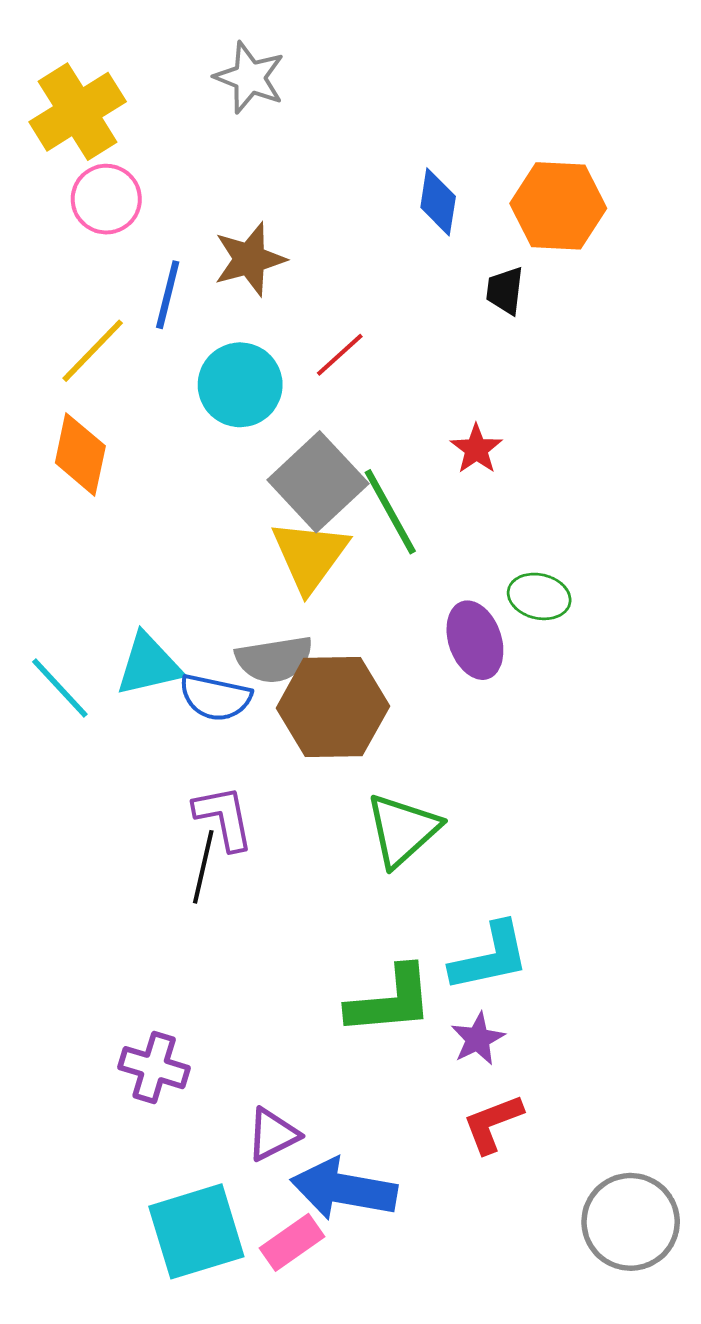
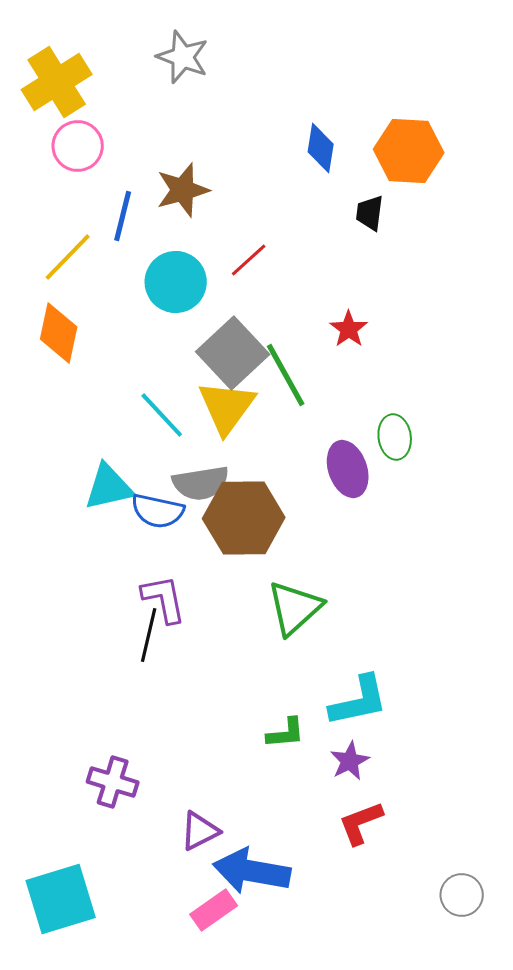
green ellipse: (539, 596) -> (395, 437), turned 69
cyan line: (60, 688) -> (162, 415), moved
green L-shape: (390, 1001) -> (286, 733), size x0.6
gray circle: (631, 1222) -> (462, 895), size x0.6
cyan square: (196, 1231) -> (61, 899), moved

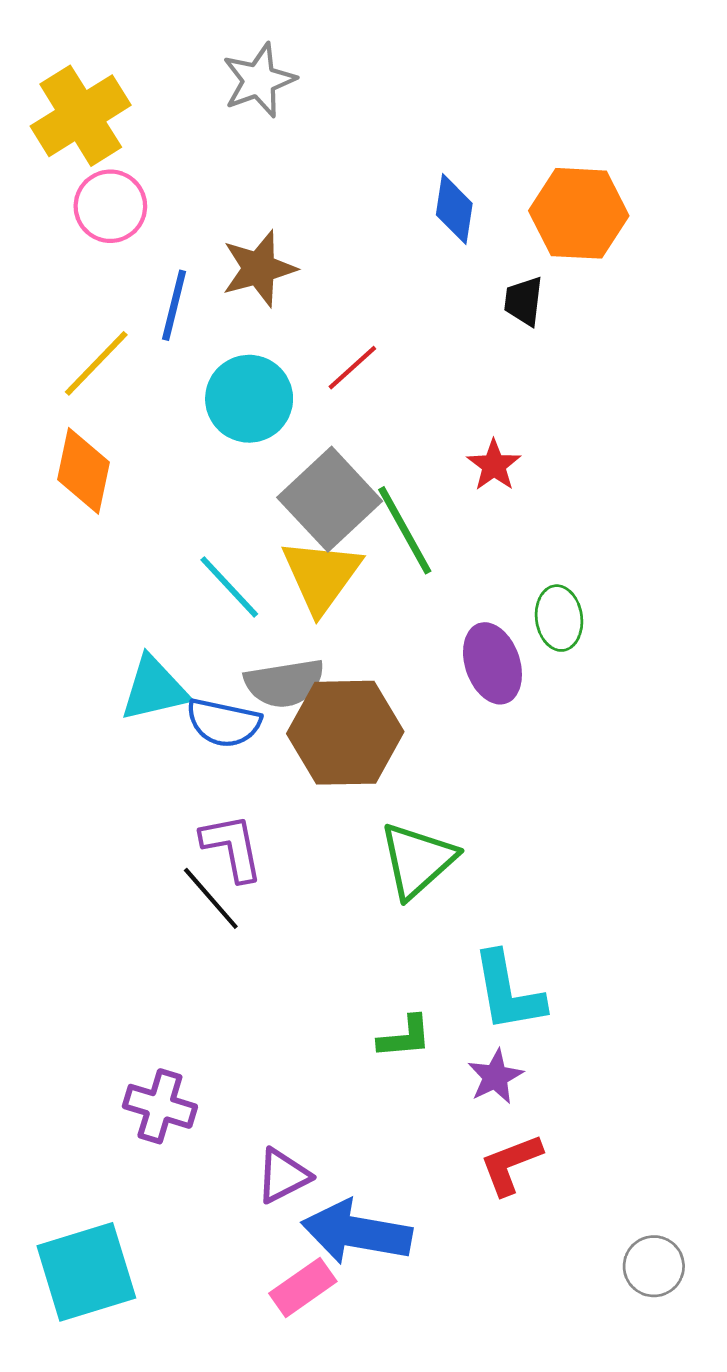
gray star: (183, 57) -> (259, 80), turned 30
black line: (149, 635) -> (211, 898), turned -54
cyan L-shape: (359, 701) -> (508, 992), turned 92

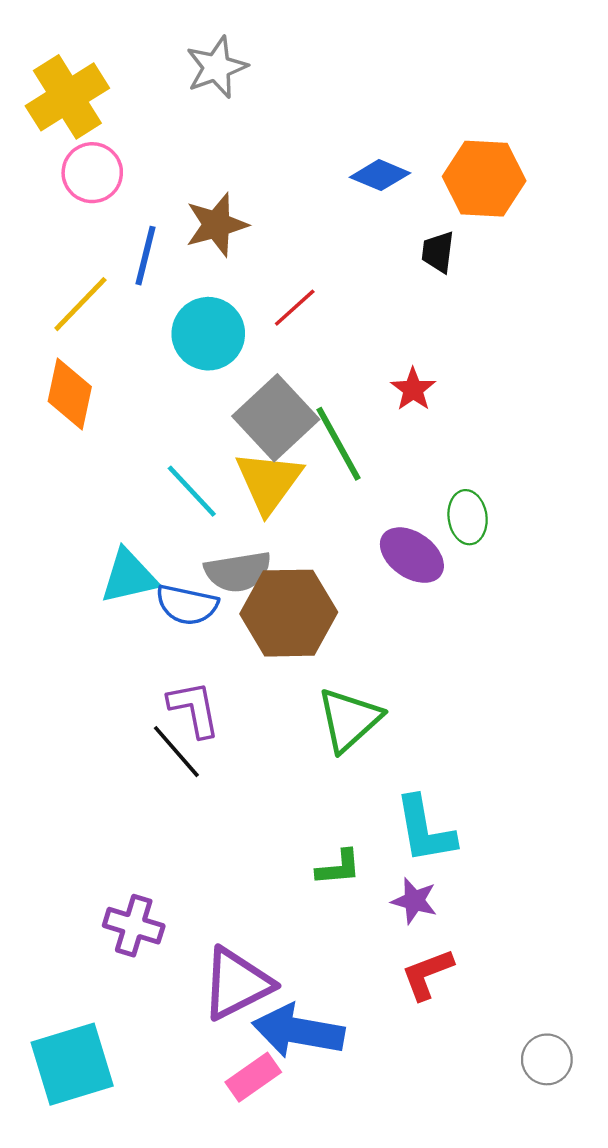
blue diamond: (454, 209) -> (380, 175), turned -76
purple ellipse: (492, 663) -> (412, 555), turned -36
purple star: (495, 1077) -> (414, 901), turned -30
purple triangle: (283, 1176) -> (237, 984), size x1.6

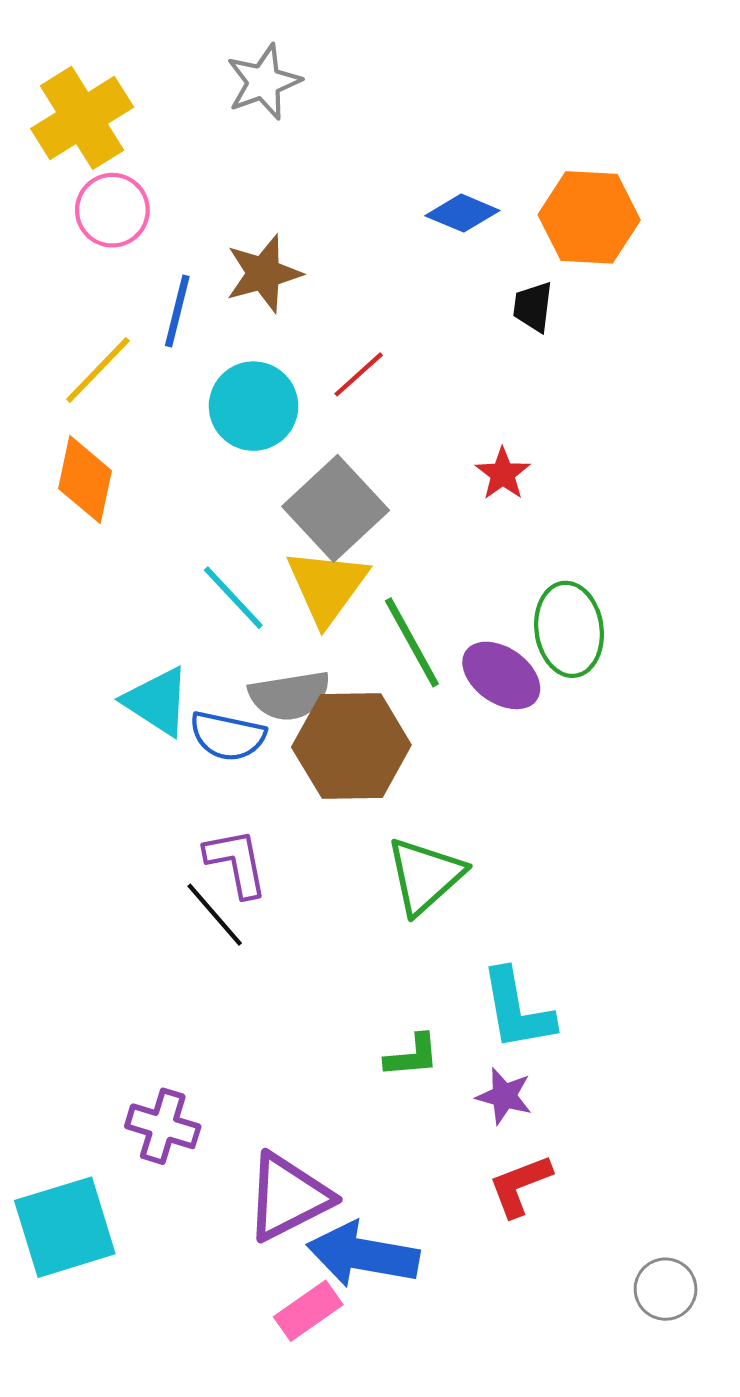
green line: (338, 444) -> (412, 642), moved
green ellipse: (468, 517) -> (569, 629), size x1.4
cyan triangle: (129, 576) -> (157, 701), turned 46
cyan square: (72, 1064) -> (65, 1227), moved

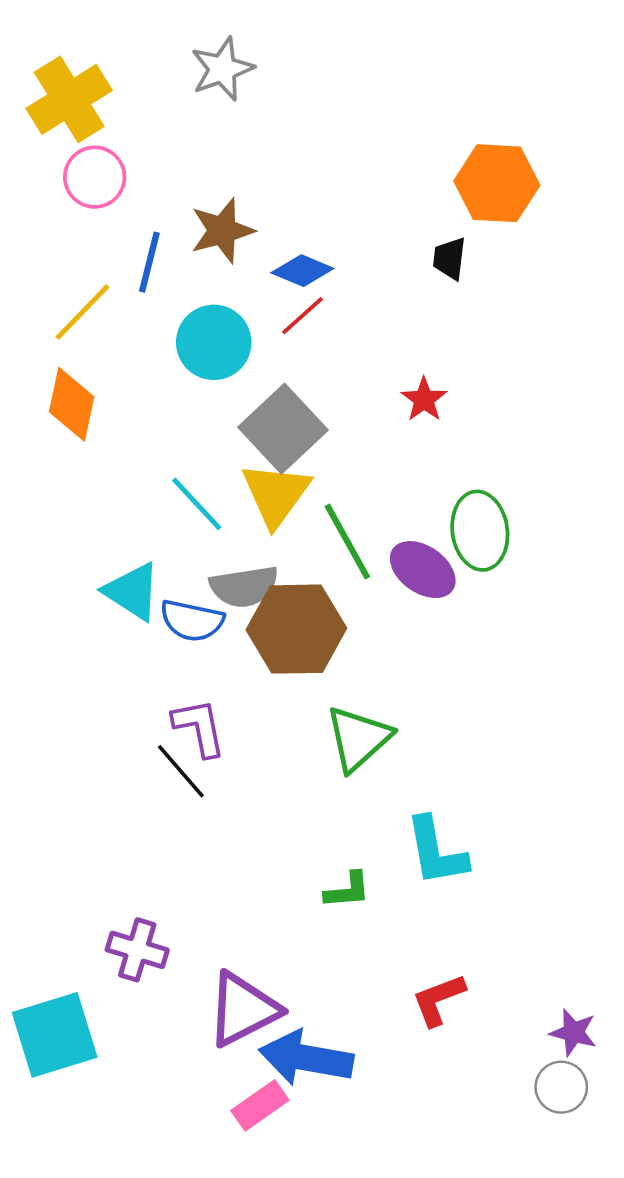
blue diamond: (462, 213) -> (302, 271), moved
purple star: (504, 1096) -> (573, 1032), moved

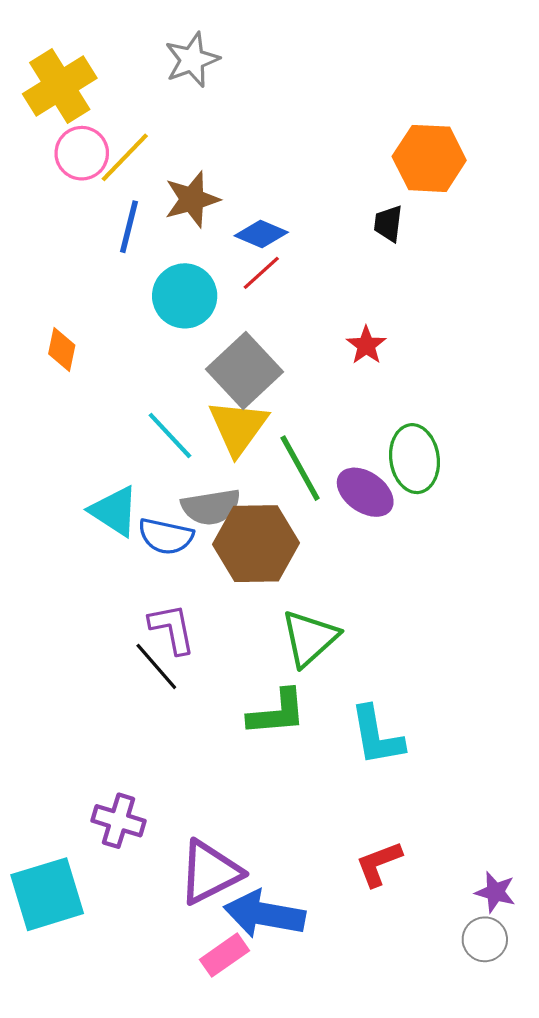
yellow line: (83, 312) -> (125, 157), moved
orange diamond: (72, 404) -> (62, 349), size x0.7
green L-shape: (347, 890) -> (277, 713), moved, size x1.5

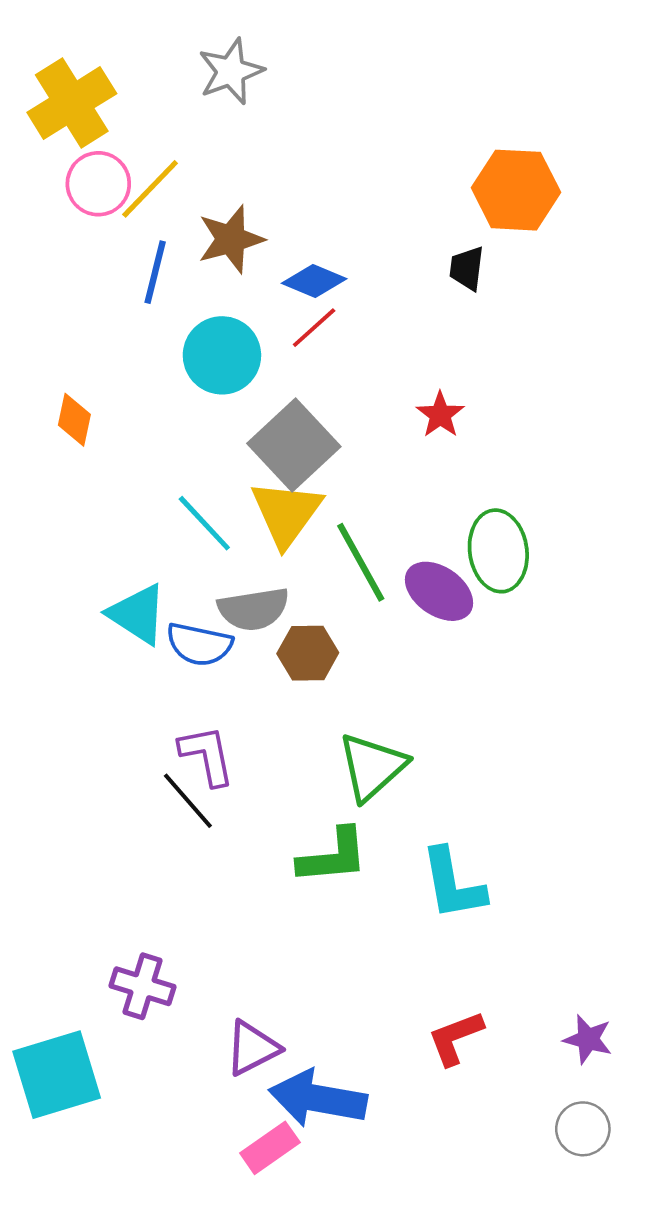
brown hexagon: (256, 544) -> (308, 653), size x0.6
purple triangle: (210, 872) -> (252, 1048), size x0.7
purple star: (495, 892) -> (588, 1039), moved

